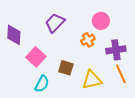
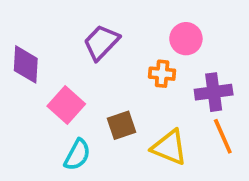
orange cross: (88, 40) -> (162, 74), turned 32
brown square: (66, 68) -> (122, 125), turned -35
yellow triangle: (92, 80) -> (169, 147), turned 35

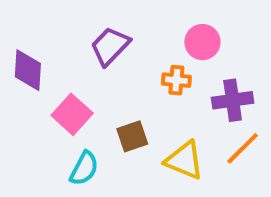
orange line: (223, 136) -> (243, 148), turned 69

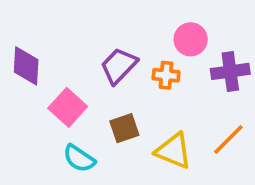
purple trapezoid: (110, 46) -> (119, 66), moved
purple cross: (233, 100) -> (230, 71), moved
cyan semicircle: (84, 168) -> (79, 158), turned 96

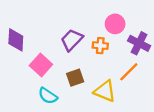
purple cross: (230, 71) -> (139, 43), turned 35
orange line: (228, 140) -> (129, 72), moved

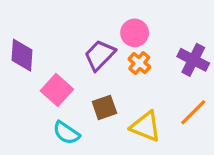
pink circle: (115, 24) -> (135, 33), moved
orange cross: (100, 46) -> (139, 63), turned 35
orange line: (129, 72) -> (193, 112), moved

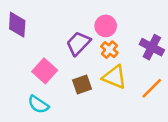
purple diamond: (22, 55) -> (17, 25), moved
yellow triangle: (146, 126) -> (114, 77), moved
cyan semicircle: (66, 133) -> (38, 104), moved

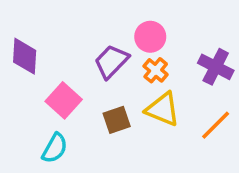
purple diamond: (17, 25) -> (25, 56), moved
cyan semicircle: (38, 104) -> (55, 148), turned -95

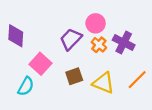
purple cross: (216, 67) -> (124, 42), moved
yellow triangle: (163, 109) -> (103, 83), moved
cyan semicircle: (55, 148) -> (26, 86), moved

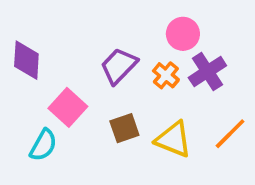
pink circle: (96, 23) -> (183, 34), moved
purple cross: (124, 42) -> (207, 72), turned 30

